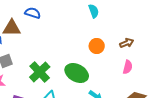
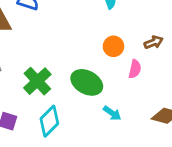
pink semicircle: (128, 67) -> (135, 69), moved

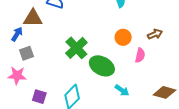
green cross: (37, 81) -> (76, 48), moved

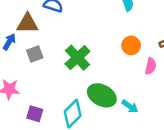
gray square: (27, 53) -> (35, 54), moved
green ellipse: (102, 66) -> (102, 95), moved

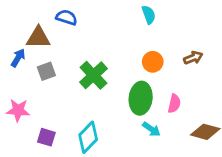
pink semicircle: (151, 66) -> (174, 104), moved
green ellipse: (102, 95) -> (141, 98), moved, turned 68

